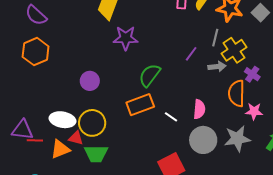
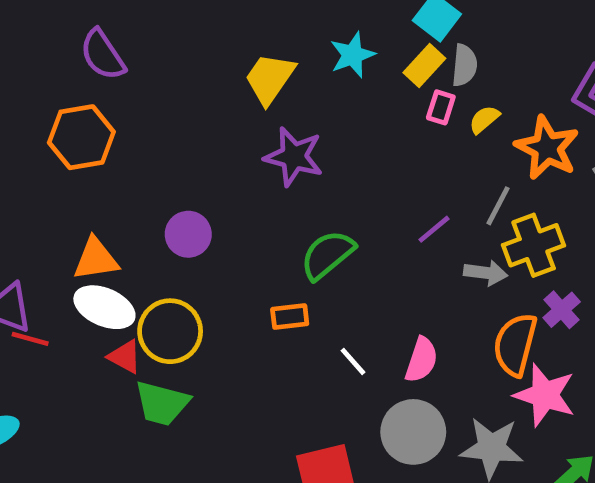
orange rectangle: (140, 105) -> (290, 316), size x0.6
pink star: (254, 111) -> (545, 395), size x1.5
orange triangle: (60, 149) -> (96, 259), moved

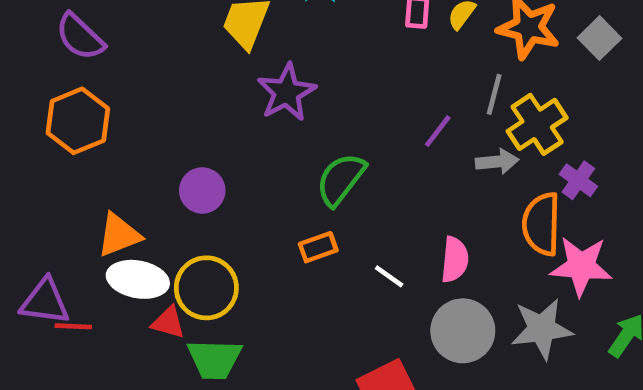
purple star: (294, 157) -> (287, 92), turned -30

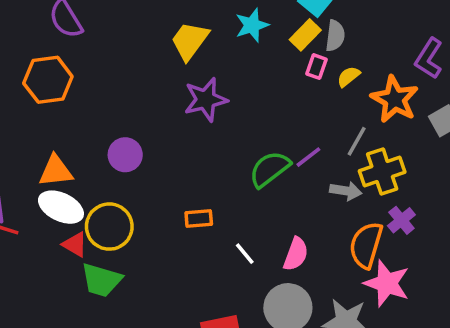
green semicircle: (341, 179) -> (270, 169), moved

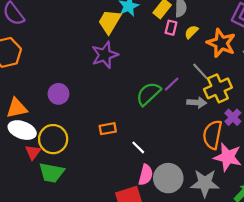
yellow trapezoid: (190, 41) -> (110, 22), moved
gray line: (357, 141) -> (200, 71), turned -66
red triangle: (75, 244) -> (33, 152), turned 42
pink semicircle: (296, 254) -> (146, 175), moved

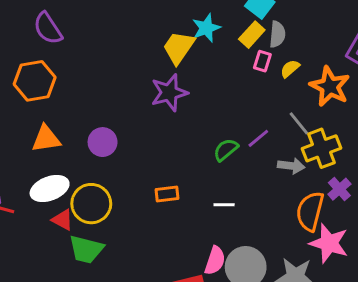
green semicircle: (148, 94) -> (226, 150), size x0.7
orange triangle: (17, 108) -> (46, 139), moved
white ellipse: (22, 130) -> (50, 188), turned -44
white line: (138, 147) -> (224, 205), moved, turned -48
red triangle: (33, 152) -> (63, 220), turned -42

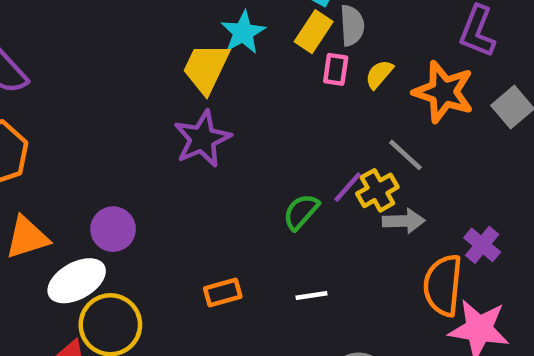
yellow cross: (321, 148) -> (377, 190), moved, size x0.7
white ellipse: (50, 188) -> (77, 281), moved

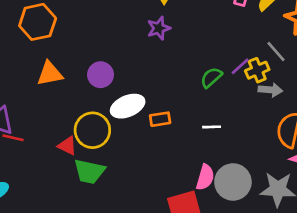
purple star: (202, 139) -> (159, 28), size x0.7
white ellipse: (77, 281) -> (128, 106), moved

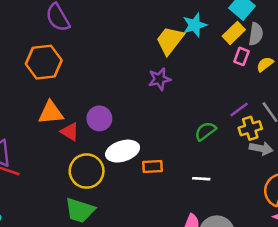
purple line: (240, 66) -> (239, 109), moved
red triangle: (67, 146) -> (70, 132), moved

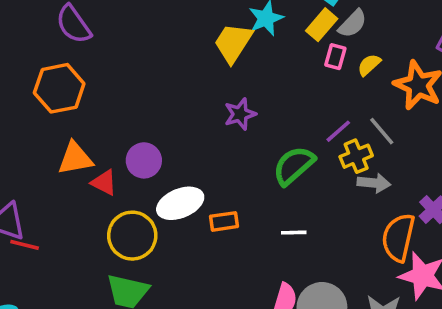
gray semicircle: (256, 34) -> (353, 24), turned 40
purple star: (159, 79) -> (240, 114), moved
green semicircle: (205, 131) -> (294, 166), size x1.4

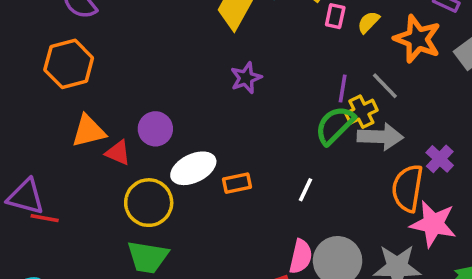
purple line: (338, 131) -> (343, 88), turned -36
green semicircle: (294, 166) -> (335, 125), moved
gray arrow: (374, 183) -> (380, 137), size x1.4
white line: (294, 233) -> (305, 190), turned -60

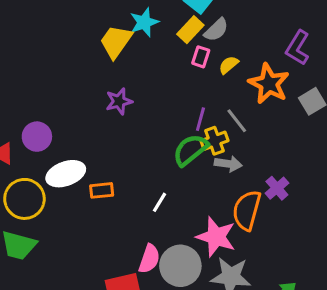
gray arrow: (380, 137) -> (228, 164), size x0.7
pink star: (433, 224) -> (216, 237), moved

